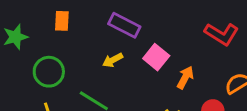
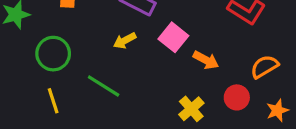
orange arrow: (185, 78) -> (206, 60), turned 90

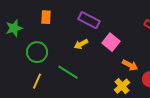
orange arrow: (206, 60) -> (130, 65), moved
yellow line: (53, 101) -> (37, 81), turned 42

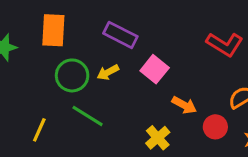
orange rectangle: (46, 17) -> (53, 30), size x1.5
green circle: (37, 52) -> (72, 75), moved
yellow cross: (122, 86) -> (158, 138), moved

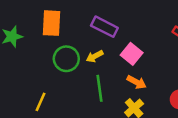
orange arrow: (184, 105) -> (137, 82), moved
green line: (88, 116) -> (100, 88), moved, turned 50

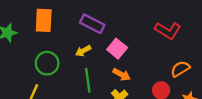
green circle: (66, 59) -> (47, 63), moved

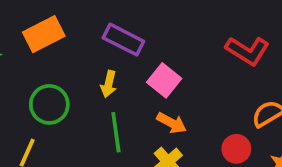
orange rectangle: (44, 20) -> (44, 34), turned 60
yellow arrow: (83, 51) -> (109, 84), turned -49

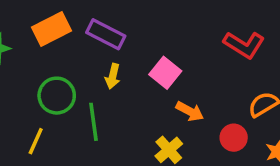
purple rectangle: (123, 40) -> (106, 34), moved
orange arrow: (172, 123) -> (190, 111), moved
green line: (116, 132) -> (93, 122), moved

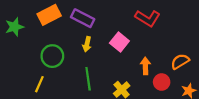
red L-shape: (244, 45) -> (148, 18), moved
orange arrow: (190, 111) -> (145, 66), moved, turned -119
green line: (93, 122) -> (88, 79), moved

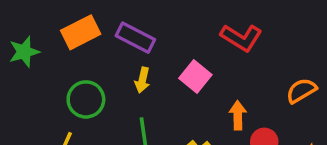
orange semicircle: (180, 61) -> (301, 91), moved

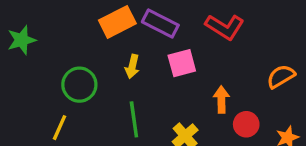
orange rectangle: (81, 32) -> (117, 22), moved
purple rectangle: (135, 38) -> (160, 24), moved
pink square: (195, 76) -> (182, 63), turned 36

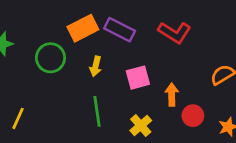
pink square: (182, 63) -> (138, 78), moved
green circle: (79, 85) -> (50, 58), moved
yellow line: (60, 128) -> (18, 118), moved

